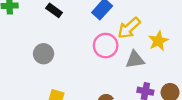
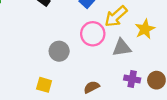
gray circle: (44, 54) -> (59, 51), moved

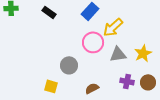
yellow star: (145, 29) -> (143, 53), moved
gray circle: (59, 51) -> (69, 65), moved

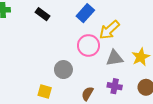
purple cross: (127, 81) -> (115, 86), moved
brown semicircle: (92, 88) -> (87, 94), turned -32

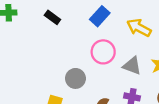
yellow arrow: (109, 30) -> (139, 28), moved, turned 70
gray triangle: (115, 58) -> (132, 66), turned 30

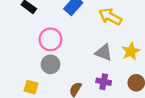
pink circle: (103, 52) -> (50, 39), moved

